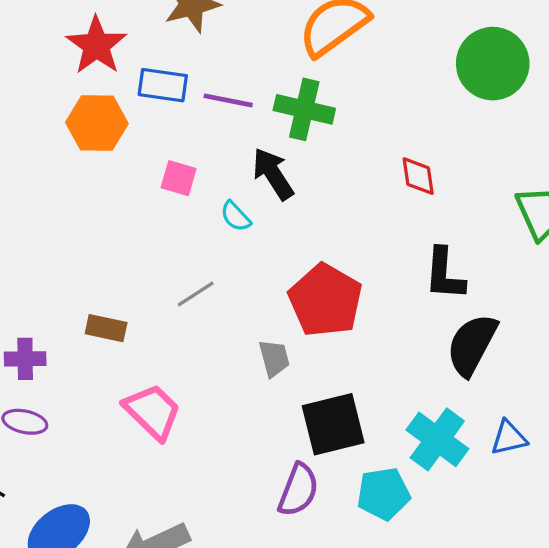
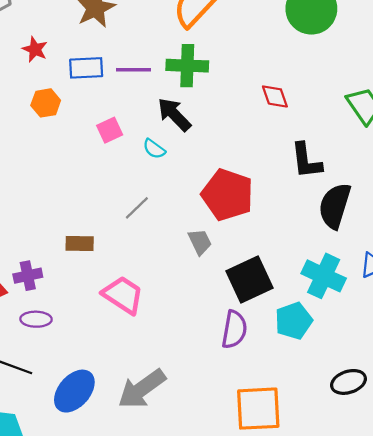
red star: (96, 45) -> (35, 49), size x0.6
orange hexagon: (97, 123) -> (46, 103), size x0.7
pink square: (179, 178) -> (110, 130), turned -30

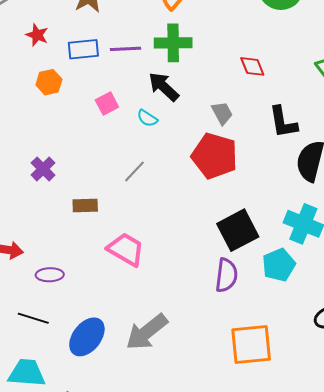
gray trapezoid: (200, 242) -> (222, 113), moved
purple cross: (28, 276) -> (43, 169), moved, turned -30

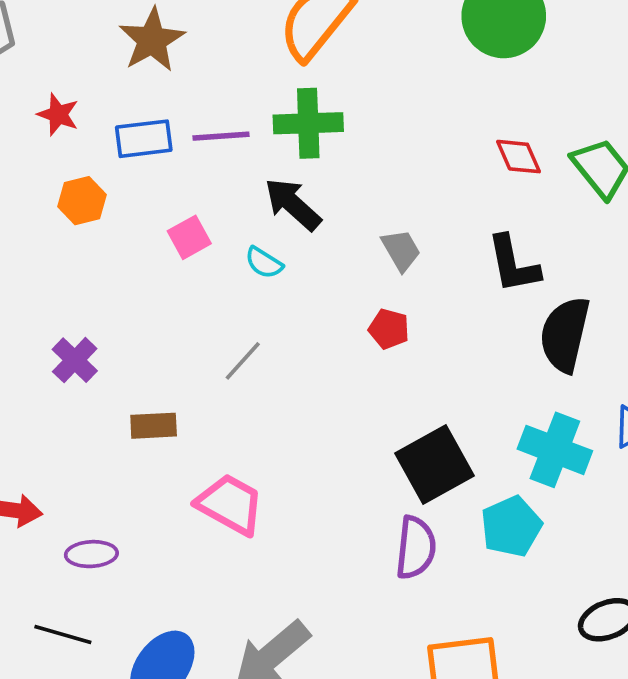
red diamond: (252, 66) -> (519, 157), moved
red pentagon: (215, 156) -> (389, 329), size x0.5

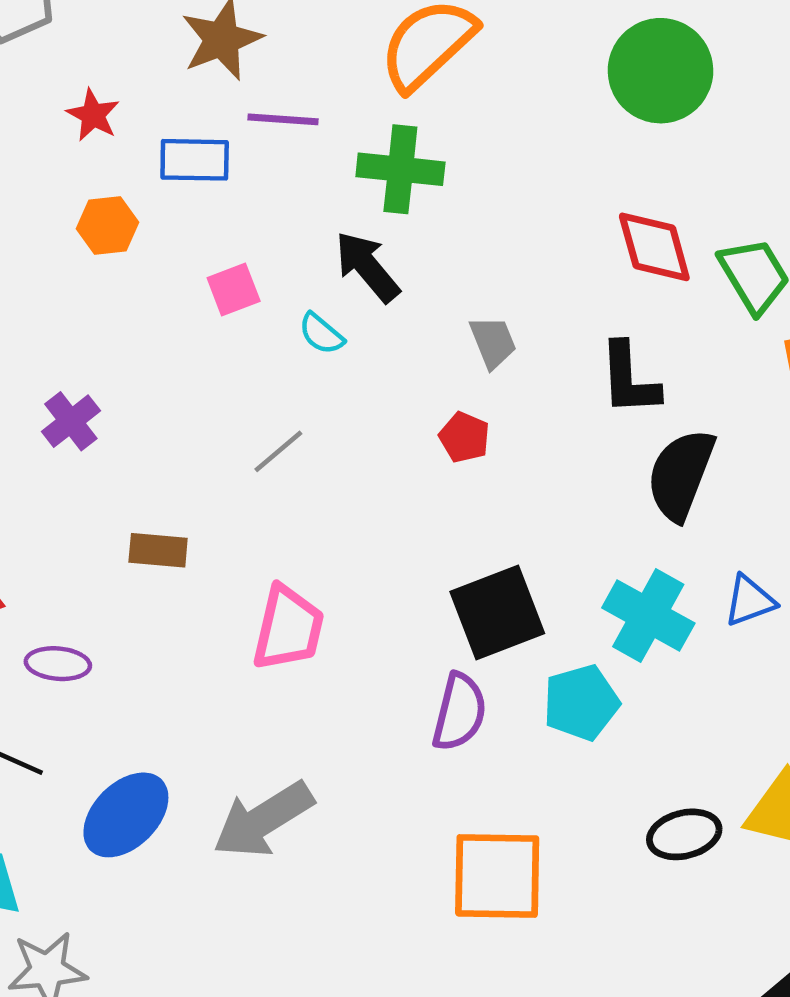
purple line: (221, 136) -> (283, 119), moved
red diamond: (519, 157) -> (654, 247), size x1.4
brown rectangle: (154, 426) -> (158, 550), moved
pink trapezoid: (230, 504) -> (288, 628), moved, turned 66

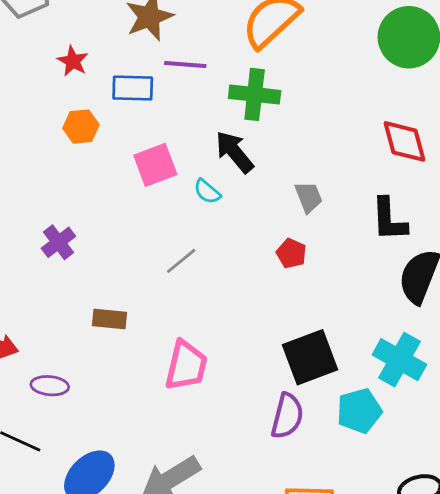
pink square: (234, 289) -> (155, 165), size x1.4

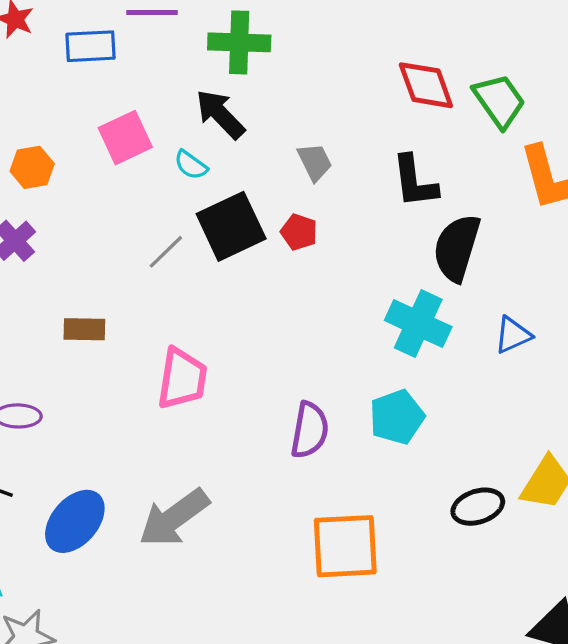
orange hexagon: (81, 127) -> (32, 167), moved
black square: (310, 357) -> (231, 226), moved
cyan cross: (399, 360) -> (418, 324), moved

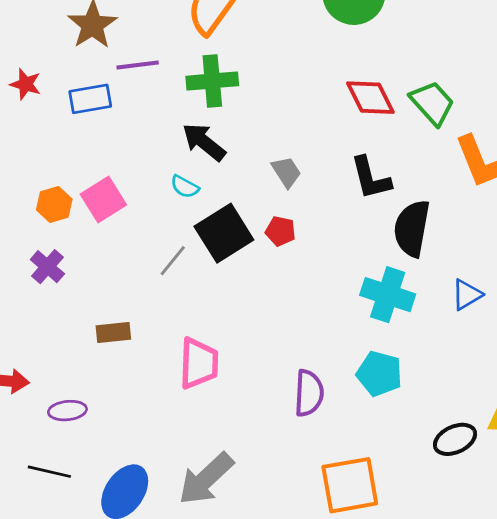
pink square: (125, 138) -> (103, 200), moved
cyan pentagon: (397, 417) -> (379, 374), turned -30

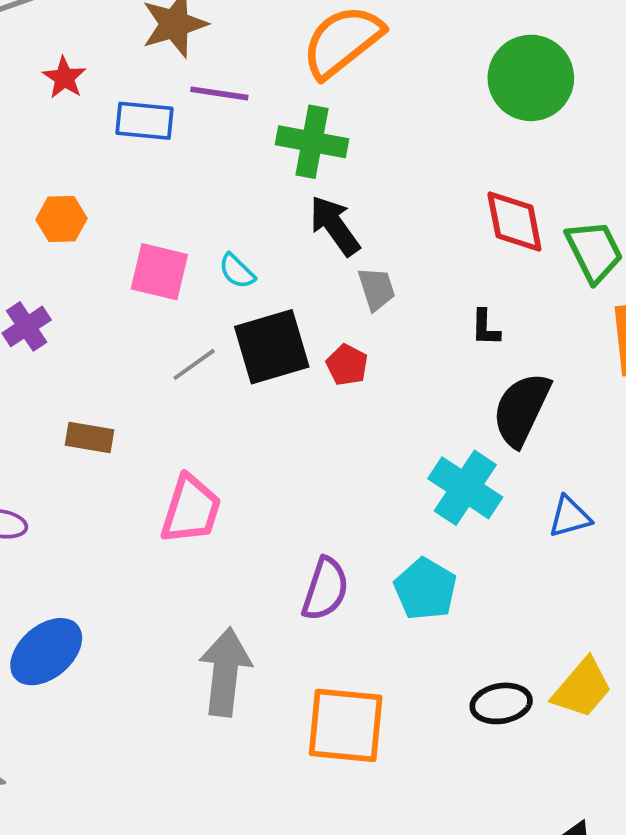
black arrow: (204, 142) -> (335, 226), moved
black L-shape: (371, 178) -> (485, 328), size x0.6
pink square: (103, 200) -> (159, 272), moved, turned 30
orange hexagon: (54, 205) -> (62, 219), moved
gray arrow: (206, 479) -> (225, 672), moved, turned 124

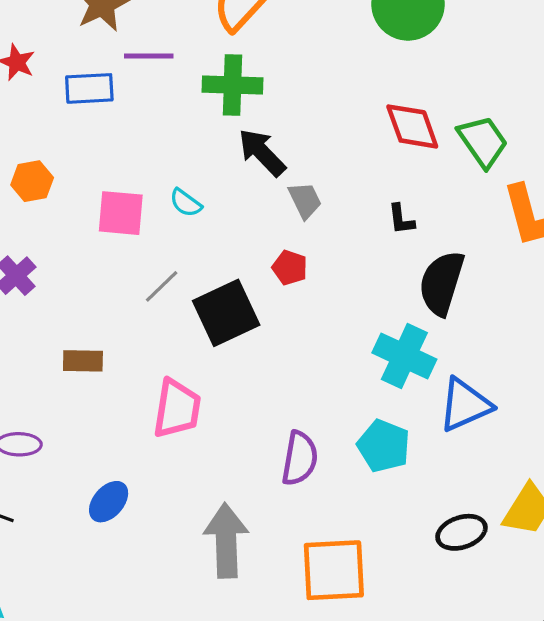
black square: (272, 347) -> (226, 313), moved
blue triangle: (570, 517) -> (465, 405), moved, size x1.5
blue ellipse: (46, 652) -> (109, 502), moved, size x0.7

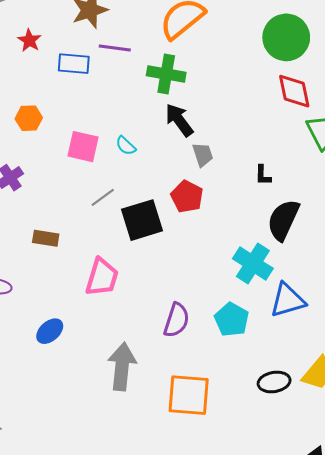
red diamond: (412, 126) -> (294, 91), moved
red pentagon: (290, 268) -> (187, 197), size x1.4

